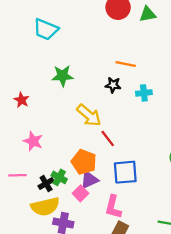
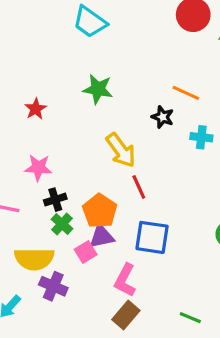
pink star: (33, 141) -> (38, 168), turned -30
black cross: (46, 184) -> (55, 200), moved

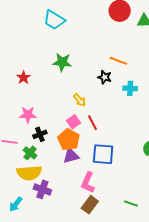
yellow arrow: (121, 150) -> (80, 100), size x0.6
green cross: (62, 224) -> (30, 153), moved
pink square: (86, 252) -> (74, 122), moved

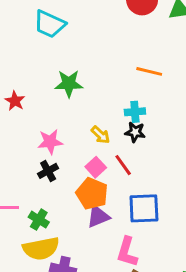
black star: (105, 77) -> (135, 132), moved
red star: (23, 78) -> (15, 101), moved
cyan cross: (130, 88) -> (135, 112), moved
pink star: (28, 115) -> (50, 142), moved
black cross: (40, 134) -> (48, 171), moved

